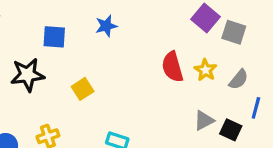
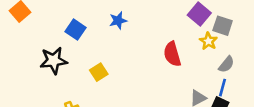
blue square: (54, 37) -> (76, 30), turned 30
yellow star: (205, 70) -> (208, 41), moved
blue line: (256, 108) -> (223, 88), moved

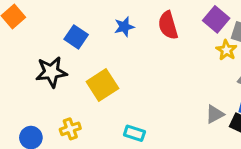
red semicircle: (172, 54) -> (168, 25), moved
yellow square: (99, 72) -> (102, 85), size x1.5

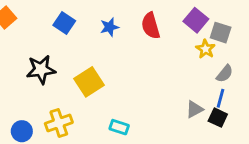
blue square: (76, 37) -> (64, 23), moved
yellow cross: (70, 129) -> (59, 123), size x1.4

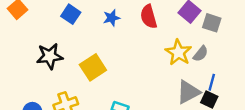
yellow star: (205, 49) -> (178, 53), moved, size x1.5
gray semicircle: (225, 74) -> (201, 54), moved
gray triangle: (195, 109) -> (188, 92), size x1.5

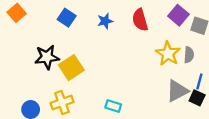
gray semicircle: (201, 54) -> (189, 55), turned -35
yellow square: (93, 67) -> (71, 68), moved

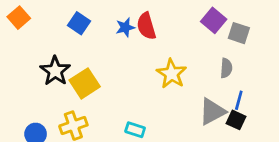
red semicircle: (140, 20) -> (146, 26), moved
yellow star: (168, 54) -> (172, 74), moved
black star: (47, 57) -> (55, 71), turned -30

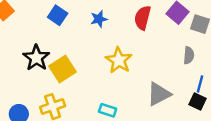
red semicircle: (146, 26) -> (143, 18), moved, turned 30
yellow star: (172, 74) -> (119, 60), moved
gray triangle: (212, 112) -> (159, 94), moved

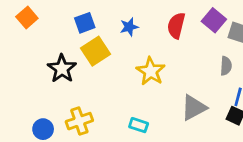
blue square: (58, 15) -> (85, 23), turned 36
yellow square: (63, 69) -> (96, 51), moved

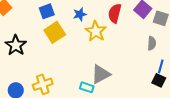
black star: (62, 69) -> (16, 45), moved
yellow star: (151, 71) -> (96, 31), moved
gray triangle: (194, 108) -> (101, 74), moved

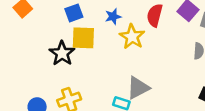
yellow square: (55, 32) -> (83, 38), turned 35
black star: (16, 45) -> (62, 53), moved

